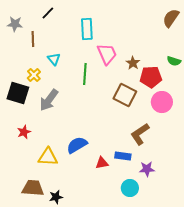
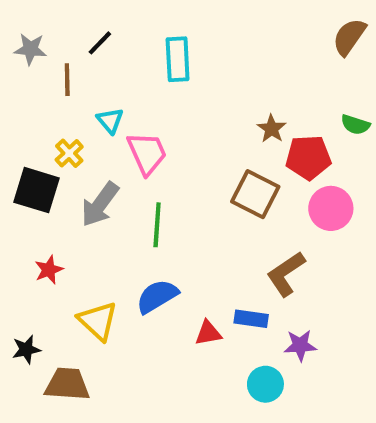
black line: (48, 13) -> (100, 43), moved
pink trapezoid: (107, 54) -> (147, 153), moved
green line: (85, 74) -> (157, 225), moved
yellow triangle: (48, 157) -> (98, 321), turned 40
black star: (56, 197) -> (26, 349), moved

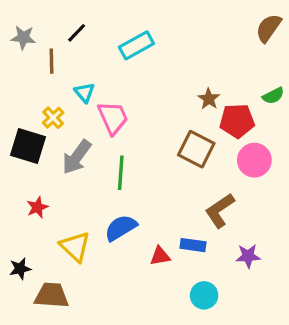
cyan rectangle: (178, 59) -> (136, 45), turned 64
green semicircle: (355, 125) -> (273, 96), turned -45
purple star: (300, 345) -> (248, 256), moved

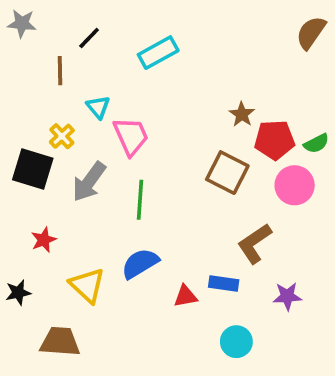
gray star: (23, 37) -> (22, 23), moved
green semicircle: (273, 96) -> (316, 143), moved
black star: (20, 269) -> (18, 293), moved

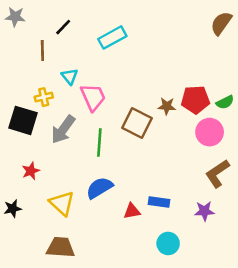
brown star: (242, 114) -> (167, 106), moved, turned -30
yellow cross: (62, 136) -> (44, 97), turned 30
brown square: (227, 173) -> (137, 123), moved
brown L-shape: (255, 243) -> (217, 174), moved
brown trapezoid: (60, 342) -> (61, 247), moved

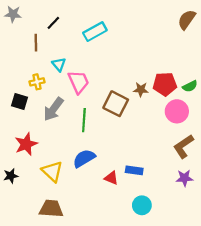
black square: (23, 120) -> (20, 102), size x0.7
red star: (31, 171) -> (26, 144), size x1.5
red triangle: (132, 211) -> (111, 178), turned 32
purple star: (204, 211) -> (184, 178), moved

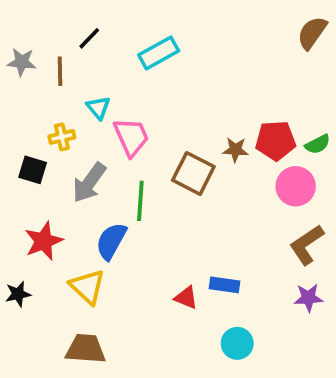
gray star: (13, 14) -> (22, 62), moved
blue semicircle: (84, 158) -> (111, 241), moved, turned -30

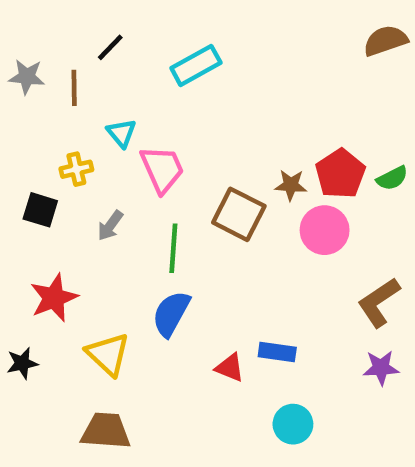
brown semicircle: (312, 33) -> (385, 41), turned 36
red pentagon: (276, 141) -> (340, 174), turned -30
gray arrow: (89, 183) -> (110, 226), size x0.6
pink circle: (296, 186) -> (325, 230), moved
blue semicircle: (111, 241) -> (171, 314), moved

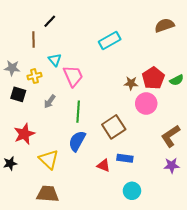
brown semicircle: (385, 41) -> (164, 25), moved
cyan rectangle: (196, 65) -> (110, 41), moved
gray star: (27, 77) -> (12, 68), moved
brown square: (239, 214) -> (114, 127), moved, turned 30

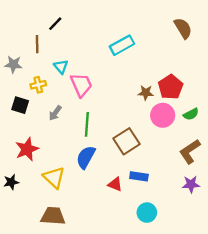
brown semicircle: (164, 25) -> (183, 28), turned 78
gray star: (12, 68) -> (13, 64), moved
green semicircle: (177, 80) -> (191, 114), moved

